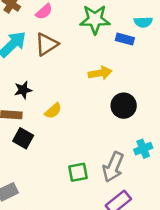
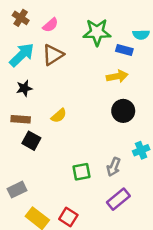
yellow arrow: (100, 73) -> (117, 76), moved
black star: (23, 90) -> (24, 88), moved
gray arrow: (113, 167) -> (114, 167), size x0.7

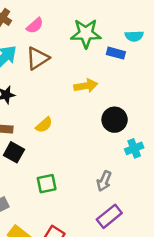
yellow arrow: (117, 76) -> (86, 86), moved
cyan cross: (141, 150) -> (134, 148), moved
green square: (81, 172) -> (47, 184), moved

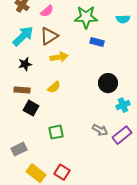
blue rectangle: (116, 53) -> (97, 42), moved
yellow arrow: (86, 86) -> (59, 57), moved
gray arrow: (104, 181) -> (100, 130), turned -84
purple rectangle: (109, 216) -> (122, 135), moved

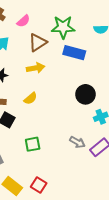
brown triangle: (49, 36) -> (38, 42), moved
blue rectangle: (97, 42) -> (74, 53), size x1.5

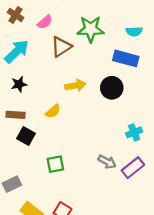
blue rectangle: (74, 53) -> (126, 58), moved
yellow arrow: (36, 68) -> (75, 85), moved
black circle: (85, 94) -> (112, 88), moved

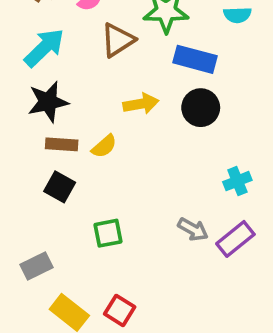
blue rectangle: (126, 58) -> (195, 59), moved
black star: (19, 84) -> (48, 102), size x1.5
brown rectangle: (15, 115) -> (62, 144), moved

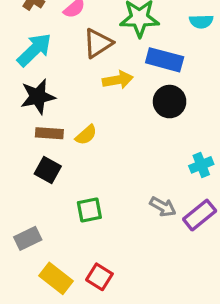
yellow arrow: (141, 104) -> (118, 80), moved

